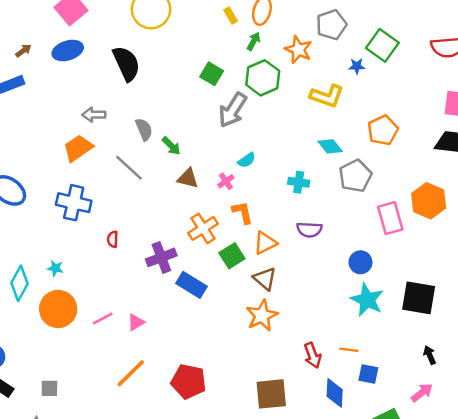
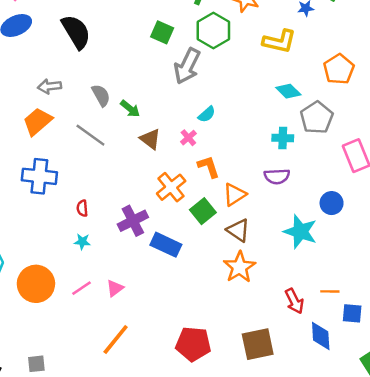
brown triangle: (188, 178) -> (150, 139), turned 30
cyan cross: (299, 182) -> (283, 138), moved
cyan star: (55, 268) -> (82, 242), moved
cyan star: (367, 300) -> (300, 232), moved
red pentagon: (189, 381) -> (193, 344), moved

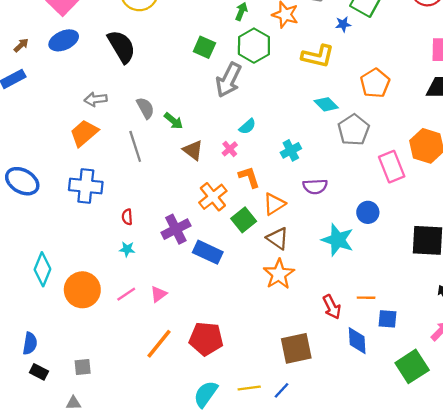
gray line: (90, 135) -> (135, 146), turned 36
cyan cross: (283, 138) -> (291, 150), moved, turned -30
red pentagon: (193, 344) -> (206, 339), moved

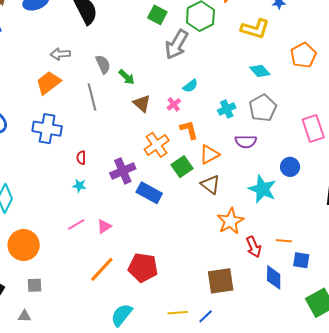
gray pentagon: (354, 130) -> (263, 108), moved
orange star: (279, 274) -> (230, 221), moved
orange circle: (82, 290) -> (24, 245), moved
cyan semicircle: (206, 394) -> (122, 315), moved

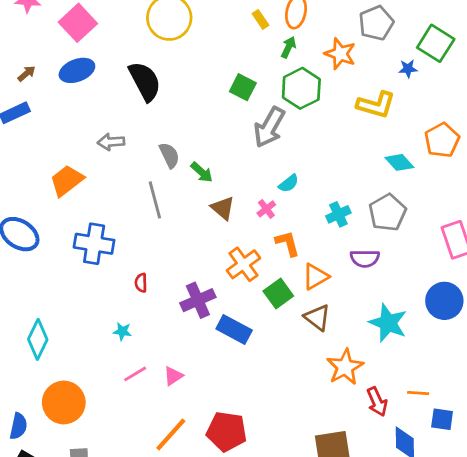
cyan diamond: (260, 71) -> (399, 162), moved
orange trapezoid: (48, 83) -> (67, 181), moved
blue circle: (290, 167) -> (444, 301), moved, size x1.4
cyan star: (79, 186) -> (122, 331), moved

